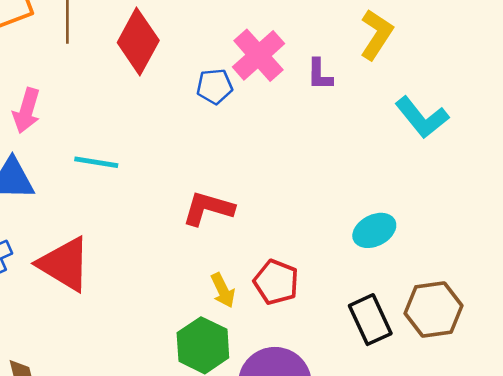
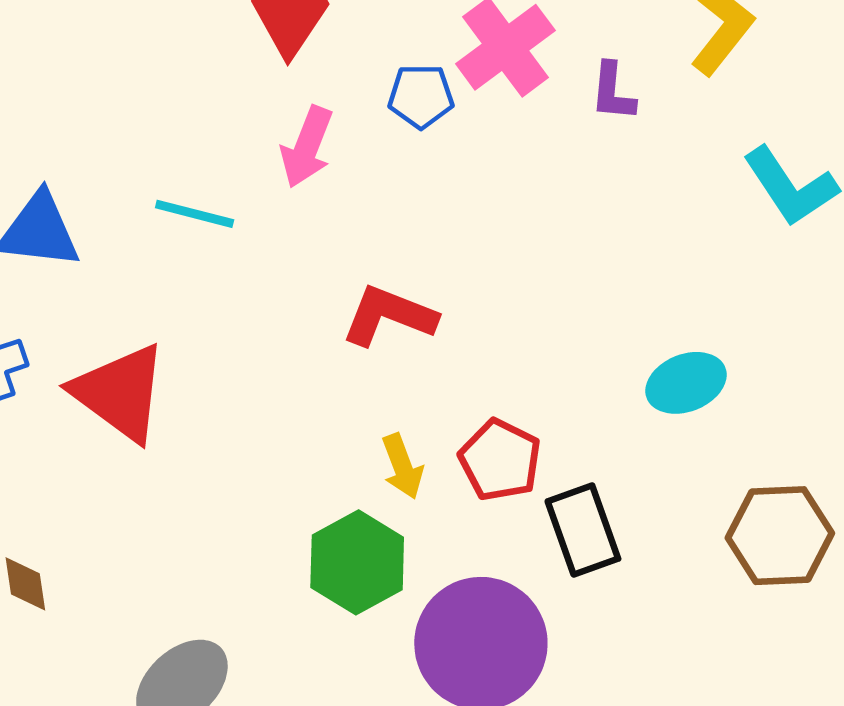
pink arrow: (27, 111) -> (307, 147), moved
black rectangle: (370, 320) -> (583, 530), moved

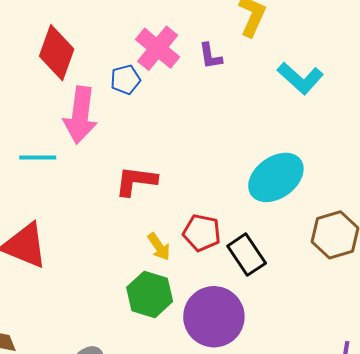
pink arrow: (307, 147) -> (80, 115), size x1.5
cyan ellipse: (686, 383) -> (276, 177), size x1.6

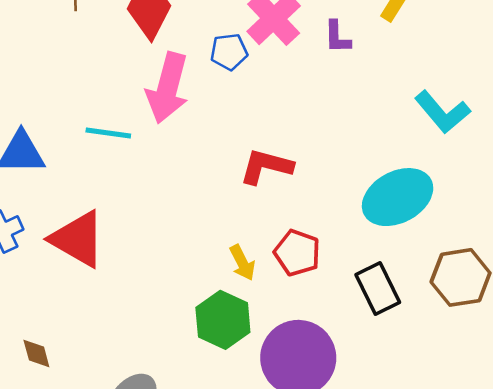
cyan L-shape: (300, 78) -> (442, 112), moved
red L-shape: (136, 181) -> (266, 166), moved
black rectangle: (247, 255) -> (378, 288), moved

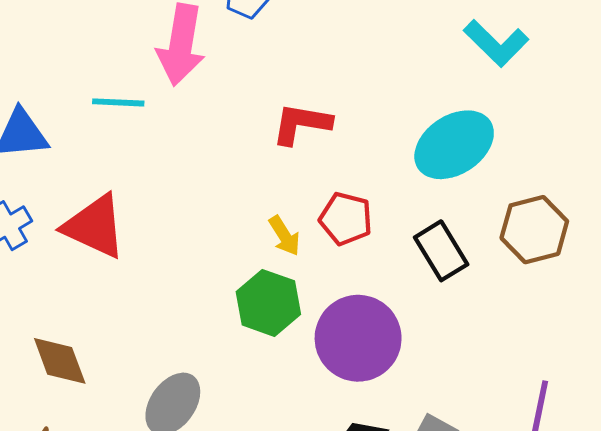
brown diamond: (36, 353) -> (60, 361), size x1.6

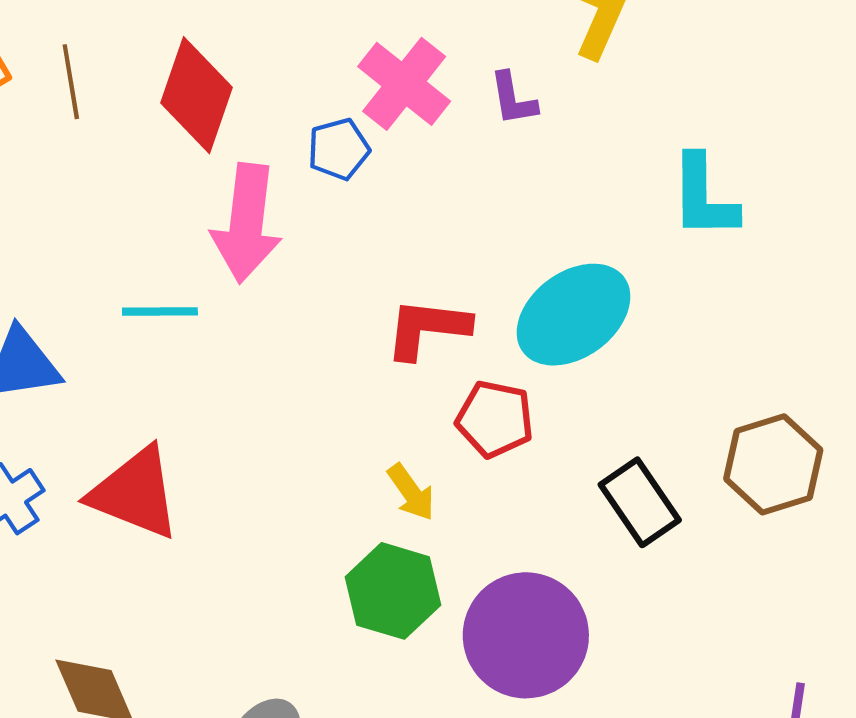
cyan L-shape: (496, 43) -> (704, 197), turned 48
cyan ellipse: (454, 145) -> (574, 315), moved
red pentagon: (346, 219) -> (495, 419), moved

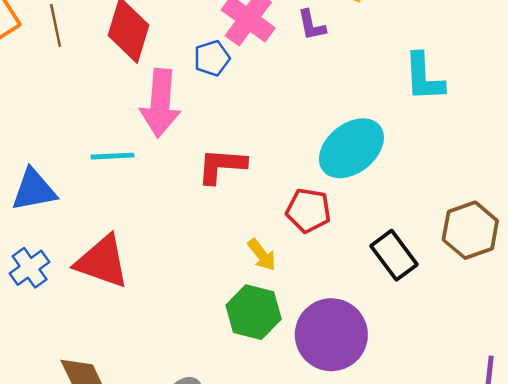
red L-shape: (427, 328) -> (222, 166), moved

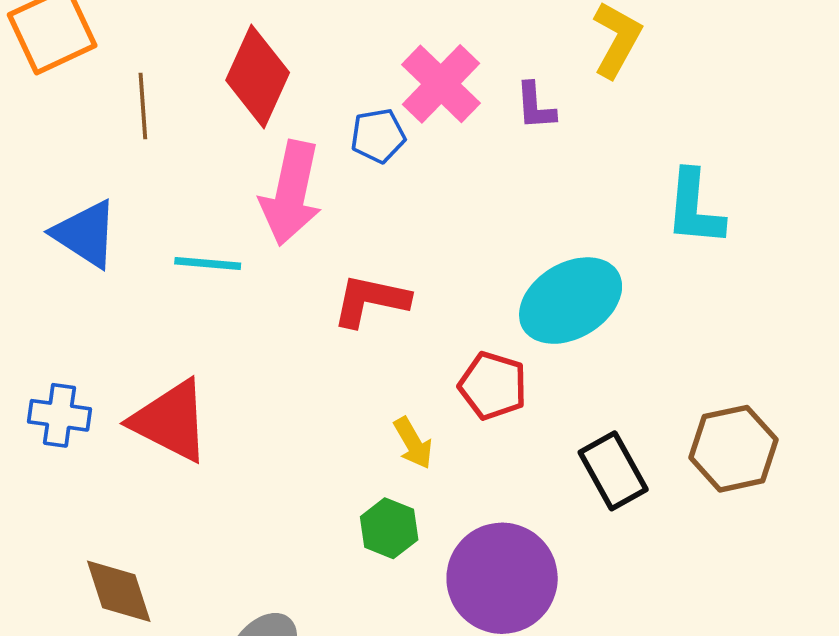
brown line: (56, 25) -> (143, 106), moved
blue triangle: (34, 190) -> (85, 234), moved, turned 36
blue cross: (30, 268) -> (60, 415), turned 36
green hexagon: (254, 312) -> (389, 528), size x0.7

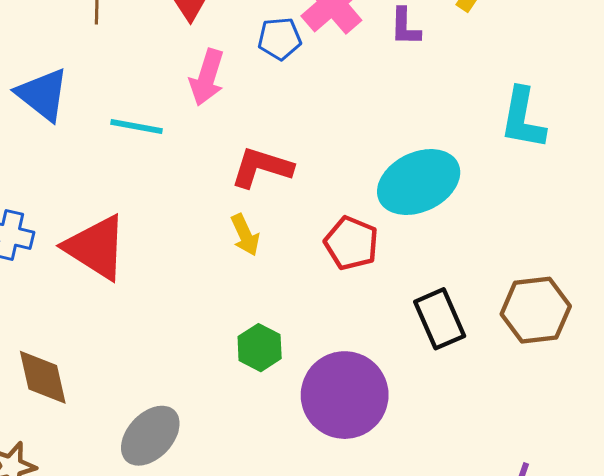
pink arrow: (291, 193) -> (207, 77), size x0.7
yellow arrow: (413, 443) -> (245, 235), moved

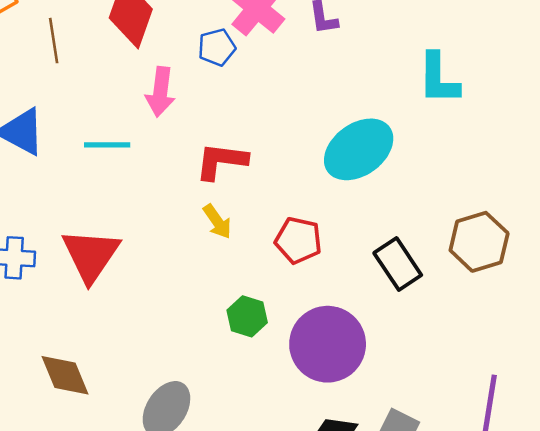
red pentagon: (351, 243) -> (298, 240), moved
red triangle: (96, 247) -> (91, 255), turned 42

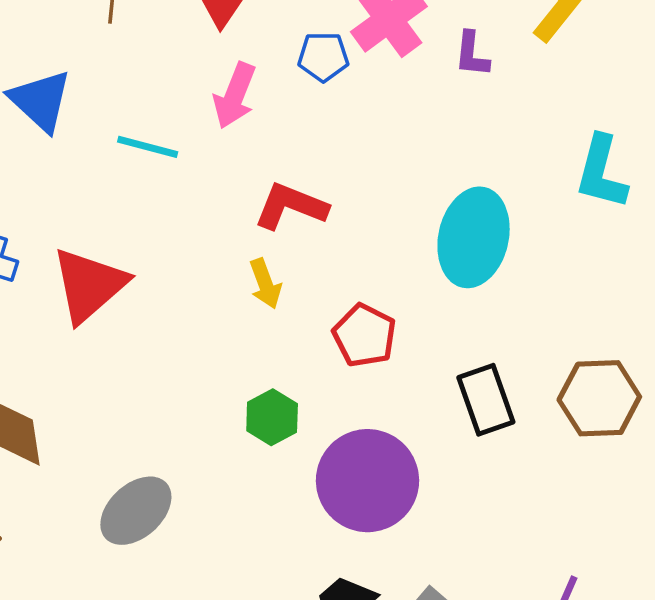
cyan ellipse: (359, 149) -> (474, 237), turned -56

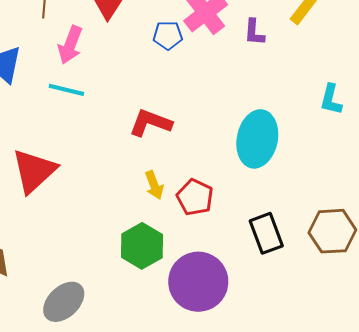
pink arrow: (235, 96) -> (70, 45), moved
cyan L-shape: (601, 172) -> (331, 100), size x0.7
yellow arrow: (265, 284) -> (154, 185), moved
green hexagon: (272, 417) -> (142, 246), size x1.4

